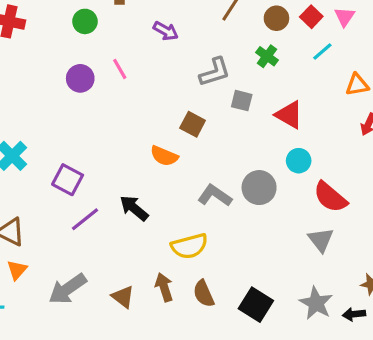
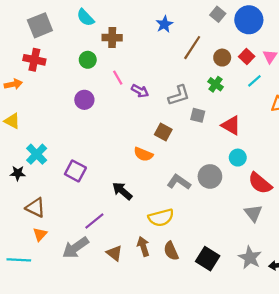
purple arrow: (166, 31) -> (140, 91), moved
pink line: (120, 69) -> (118, 78), moved
purple line: (85, 219) -> (94, 221), moved

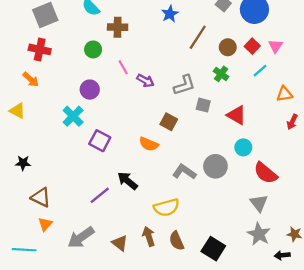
orange arrow: (13, 84) -> (31, 79), moved, turned 54
cyan cross: (37, 154) -> (73, 116), moved
purple square: (75, 171) -> (100, 141), moved
purple line: (94, 221) -> (100, 195), moved
gray star: (250, 258) -> (259, 234), moved

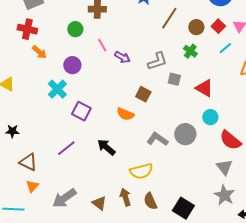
orange arrow: (31, 79) -> (39, 52), moved
purple line: (100, 195) -> (66, 148), moved

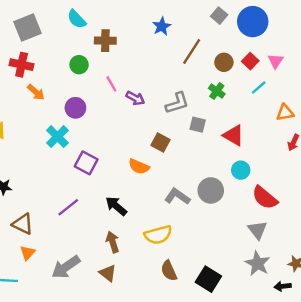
brown arrow: (125, 197) -> (113, 242), moved

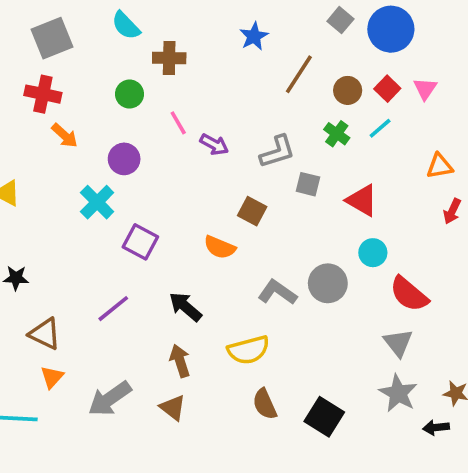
cyan line: (259, 87) -> (380, 128), moved

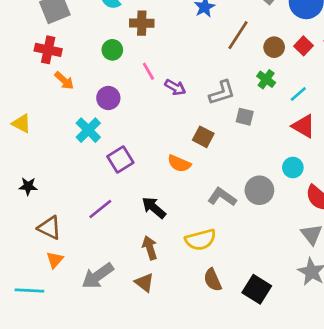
cyan line: (380, 128) -> (298, 94), moved
red triangle: (362, 200) -> (304, 126), moved
purple square: (140, 242) -> (120, 159), turned 30

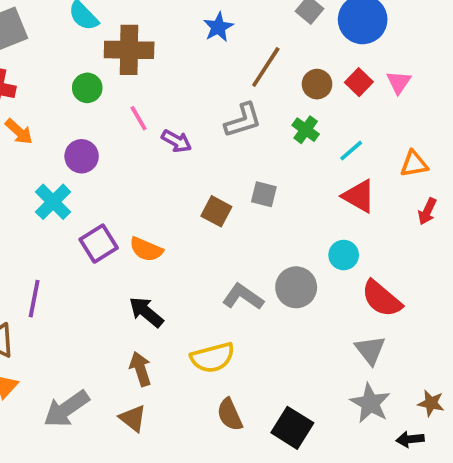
brown cross: (142, 23) -> (129, 50), size x1.4
gray L-shape: (222, 93) -> (243, 120), moved
gray square: (245, 117) -> (264, 194), moved
orange semicircle: (179, 164) -> (146, 249), moved
purple line: (100, 209) -> (34, 299), moved, turned -40

